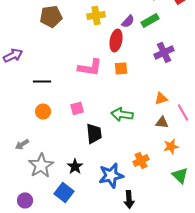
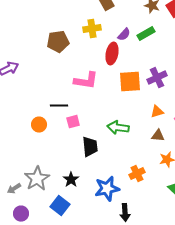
brown pentagon: (51, 16) -> (58, 42), moved
purple cross: (164, 52) -> (157, 78), moved
orange square: (121, 68) -> (130, 82), moved, size x1.6
black line: (42, 81) -> (59, 106), moved
gray arrow: (22, 144) -> (14, 189), moved

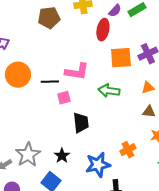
pink L-shape: (86, 81) -> (77, 72), moved
orange circle: (39, 125) -> (18, 75), moved, size x1.6
green arrow: (118, 128) -> (109, 91), moved

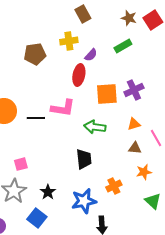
purple semicircle: (115, 11) -> (91, 55), moved
red ellipse: (103, 30) -> (79, 75), moved
pink square: (64, 98) -> (21, 164), moved
black trapezoid: (81, 123) -> (84, 159), moved

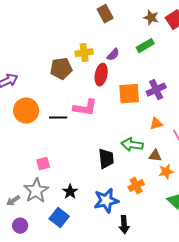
yellow cross: (69, 41) -> (84, 53), moved
brown pentagon: (35, 54) -> (61, 69), moved
green arrow: (95, 127) -> (132, 145), moved
brown triangle: (135, 148) -> (155, 156), moved

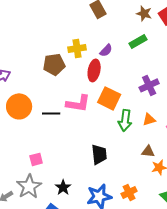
orange square: (129, 94) -> (109, 98), moved, turned 30
green arrow: (132, 145) -> (125, 120), moved, turned -90
orange cross: (136, 186) -> (129, 192), moved

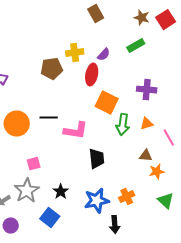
purple cross: (149, 85) -> (147, 90), turned 30
pink L-shape: (78, 103) -> (76, 131), moved
orange circle: (19, 106) -> (17, 124), moved

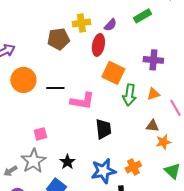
orange circle: (17, 124) -> (23, 80), moved

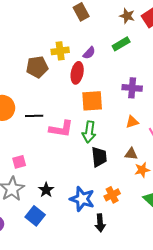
orange square: (113, 73) -> (92, 101), turned -30
green arrow: (129, 95) -> (89, 132), moved
black trapezoid: (103, 129) -> (99, 157), moved
blue star: (103, 171) -> (82, 199), turned 30

